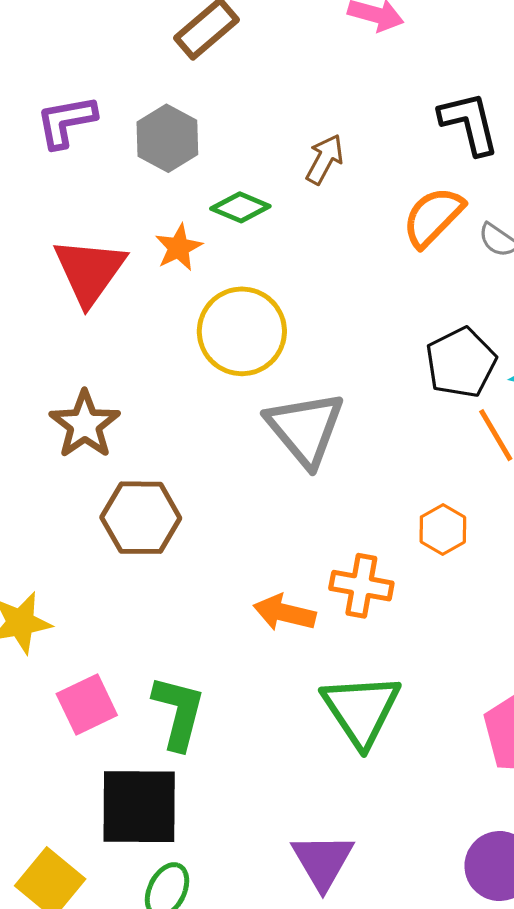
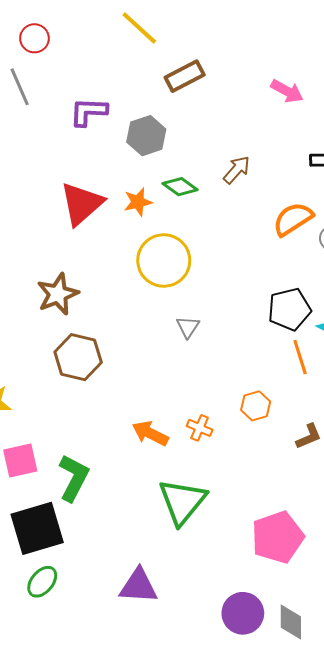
gray triangle: (305, 429) -> (188, 327), size x0.5
orange cross: (361, 586) -> (200, 428), size x0.7
black square: (139, 807) -> (37, 528), turned -30
purple triangle: (323, 861) -> (139, 586), turned 51

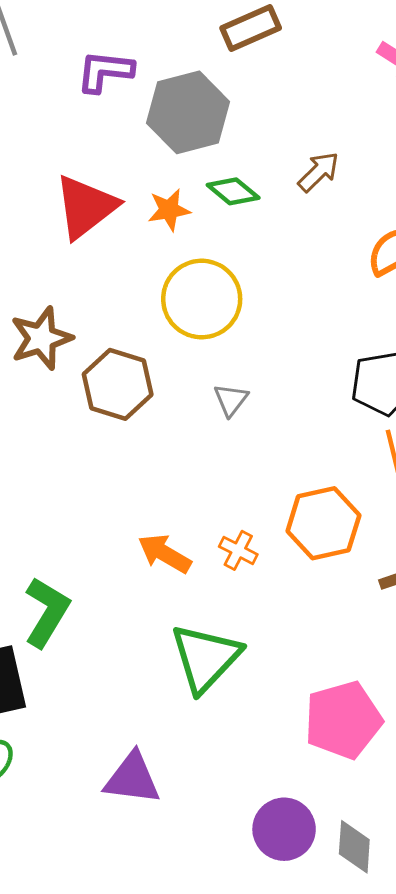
gray hexagon: (146, 136) -> (188, 112), size x1.4
brown hexagon: (78, 357) -> (118, 384), moved
orange hexagon: (256, 406) -> (323, 523), size x1.6

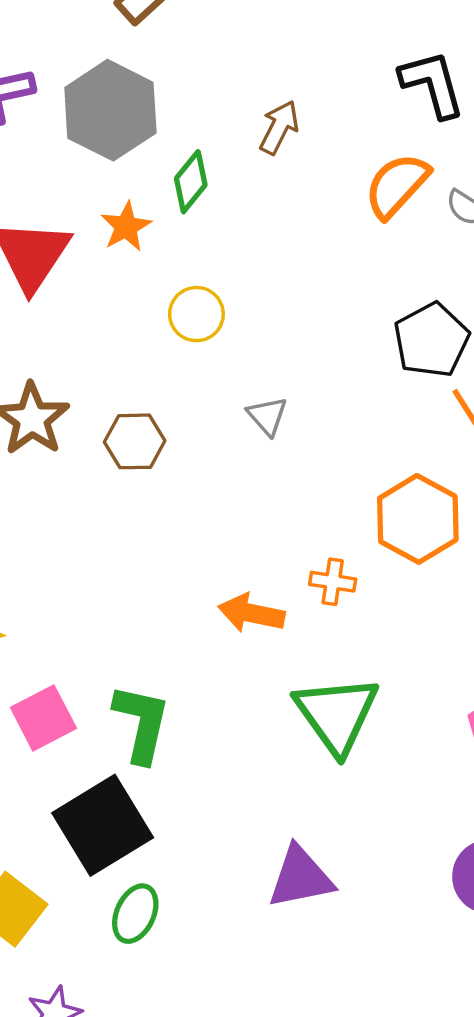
green diamond: (233, 191) -> (191, 182), turned -72
yellow circle: (202, 299) -> (196, 314), size x0.6
brown hexagon: (118, 384) -> (135, 441), size x0.7

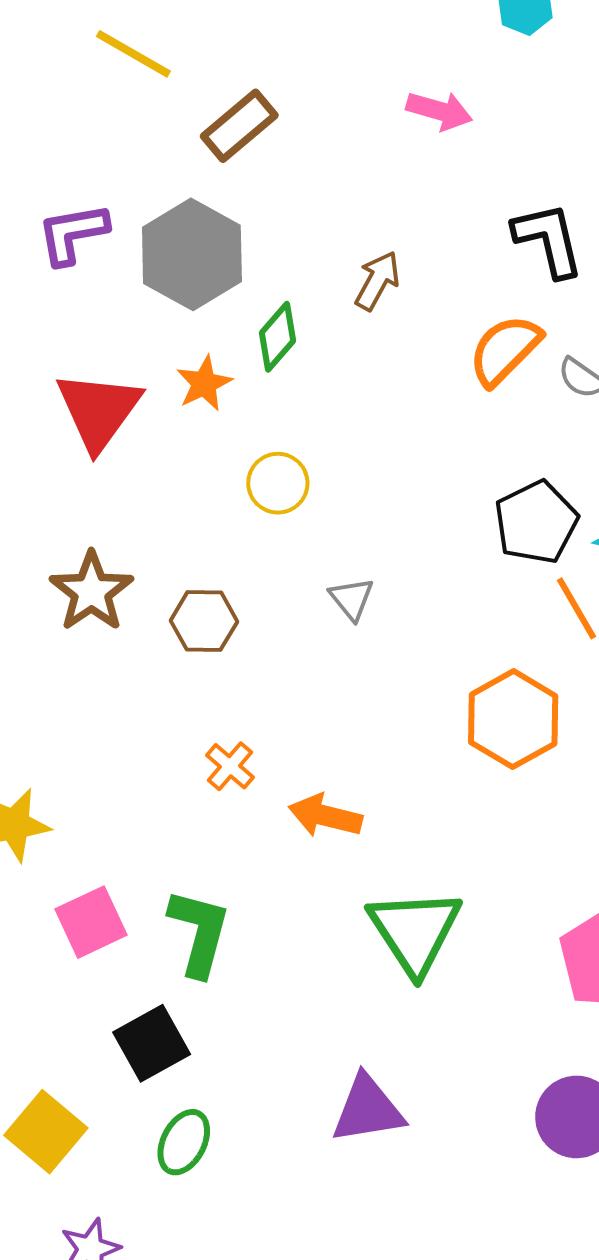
orange cross: (333, 582) -> (230, 766), moved, turned 30
black square: (103, 825) -> (152, 1043), size x0.7

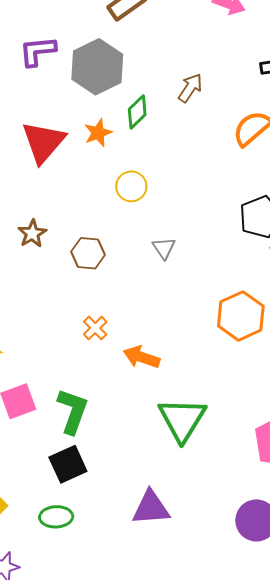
brown star: (91, 592) -> (32, 234), size x0.7
black square: (152, 1043) -> (68, 464), moved
green ellipse: (184, 1142) -> (56, 517), turned 56

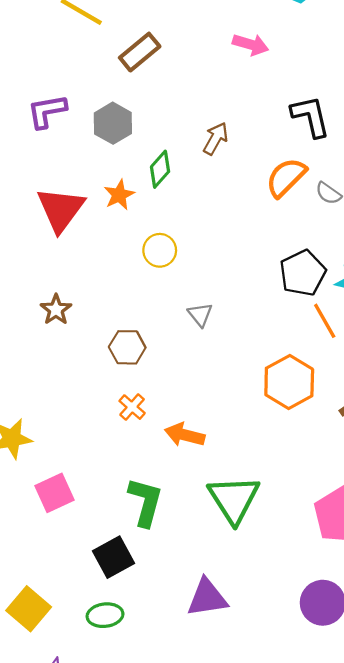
gray hexagon: (97, 67) -> (113, 123), size x0.7
brown hexagon: (88, 253) -> (127, 347), moved
green L-shape: (73, 411) -> (145, 502), moved

